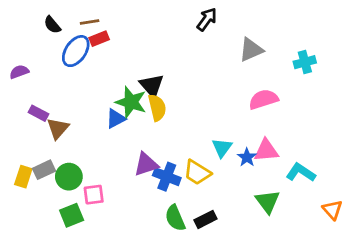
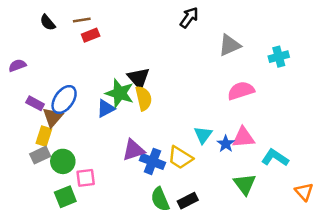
blue ellipse: (76, 51) -> (64, 100), moved
yellow rectangle: (23, 177) -> (44, 136), moved

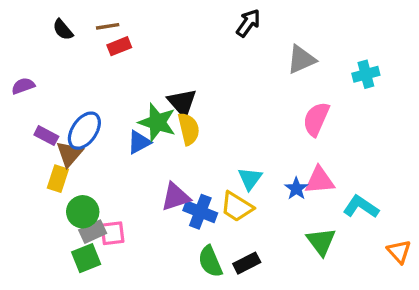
pink semicircle: (241, 91) -> (316, 119), turned -48
cyan triangle: (203, 135) -> (250, 179), moved
gray rectangle: (40, 155) -> (93, 232), moved

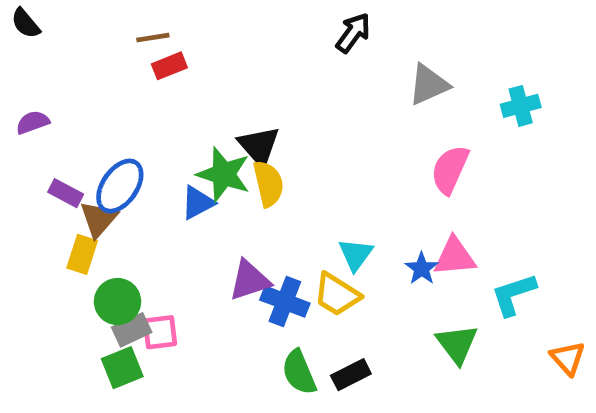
black semicircle: (63, 30) -> (26, 23), moved
cyan L-shape: (361, 207) -> (514, 294), turned -52

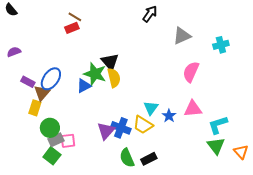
brown line: (153, 38) -> (75, 17), moved, turned 40
blue star: (422, 269) -> (169, 116), moved
purple triangle: (250, 280) -> (106, 131), moved, turned -30
green triangle: (457, 344) -> (216, 146), moved
green square: (122, 368) -> (52, 156), turned -30

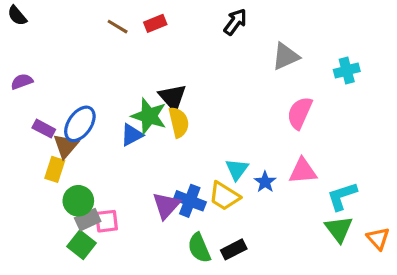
red rectangle: (72, 28) -> (155, 23), moved

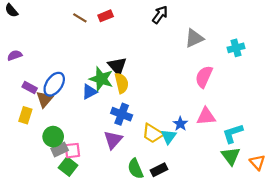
yellow rectangle: (55, 169) -> (25, 115), moved
cyan triangle: (237, 169) -> (169, 137), moved
blue cross: (190, 201) -> (122, 114), moved
green square: (81, 245) -> (68, 167), moved

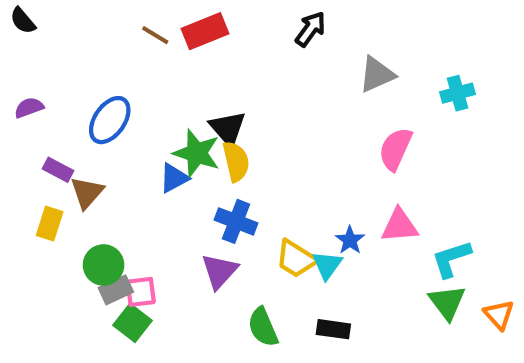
red rectangle: (106, 16) -> (205, 31), size x1.5
blue ellipse: (54, 84) -> (110, 120), moved
black rectangle: (159, 170) -> (333, 329), moved, turned 35

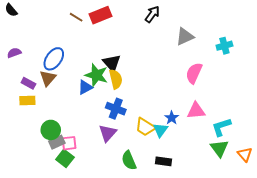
brown triangle: (87, 193) -> (48, 78), moved
yellow rectangle: (50, 224) -> (27, 100), moved, turned 70

